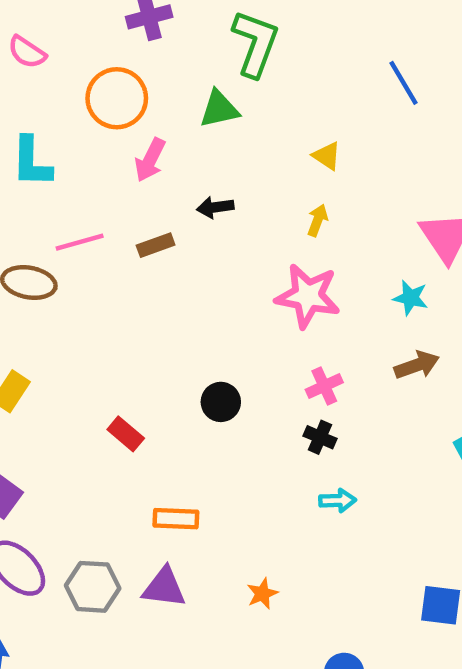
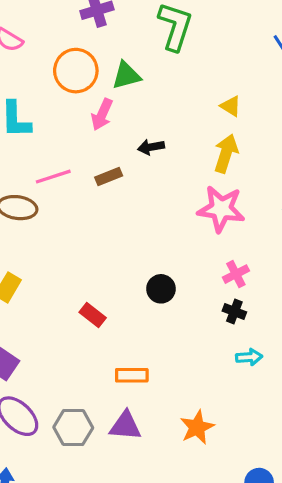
green triangle: (219, 109) -> (126, 75), moved
yellow arrow: (318, 220) -> (226, 153), size x1.6
orange star: (262, 594) -> (197, 427), size x1.5

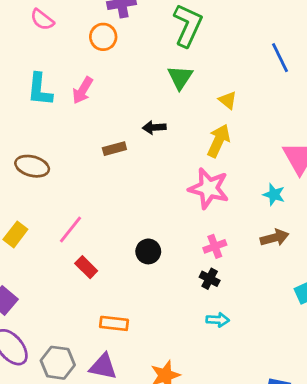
orange circle: (76, 71) -> (103, 37), moved, size x0.7
green triangle: (126, 75) -> (180, 77), moved, turned -48
pink arrow: (102, 115) -> (83, 90), moved
pink line: (53, 177) -> (71, 229), moved, turned -40

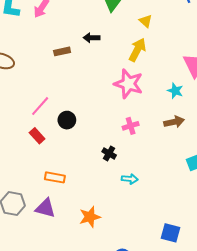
pink line: (71, 229) -> (40, 106), moved
black circle: (148, 251) -> (67, 120), moved
black cross: (210, 279) -> (109, 153), moved

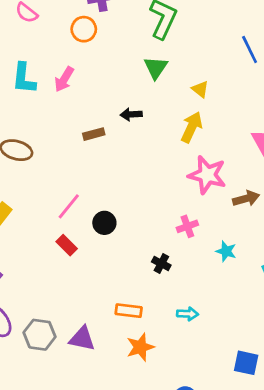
pink star: (128, 84) -> (207, 175), moved
cyan star: (175, 91) -> (226, 251), moved
brown arrow: (174, 122) -> (246, 199), moved
orange rectangle: (55, 177) -> (129, 311), moved
cyan arrow: (130, 179) -> (187, 314), moved

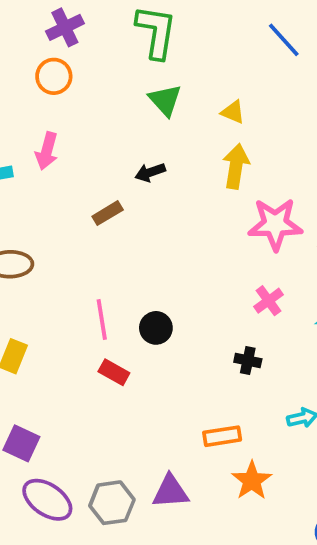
pink line: (69, 206) -> (102, 320), turned -32

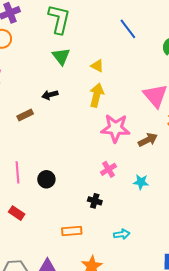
red rectangle: (114, 372) -> (17, 213), moved
orange rectangle: (222, 436) -> (72, 231), moved

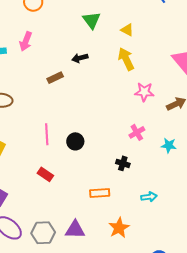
yellow arrow: (97, 95) -> (126, 59), turned -40
pink star: (115, 128) -> (144, 92), size x0.7

